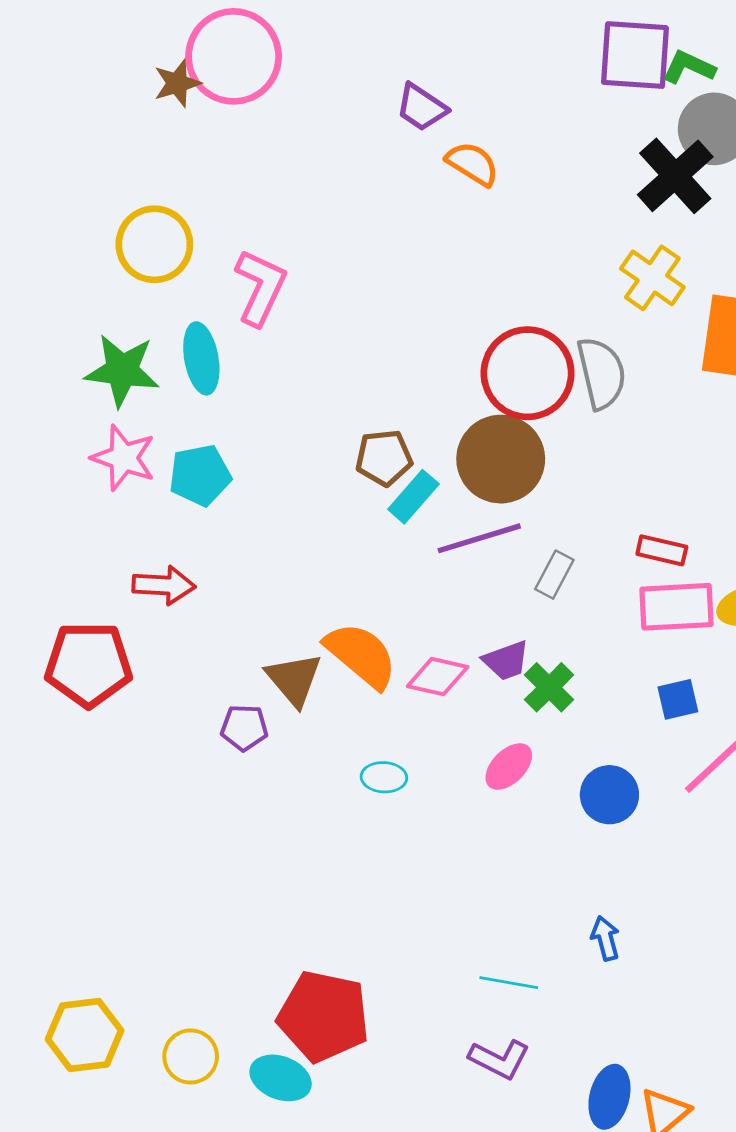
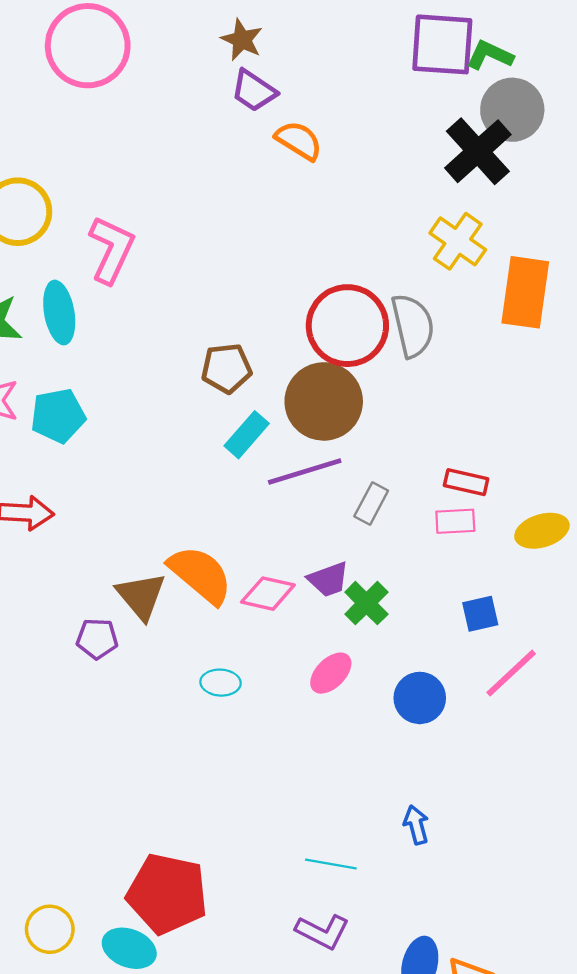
brown star: (177, 83) -> (242, 40), moved, turned -30
brown pentagon: (384, 458) -> (226, 368), moved
pink rectangle: (677, 607) -> (455, 521), moved, size x0.6

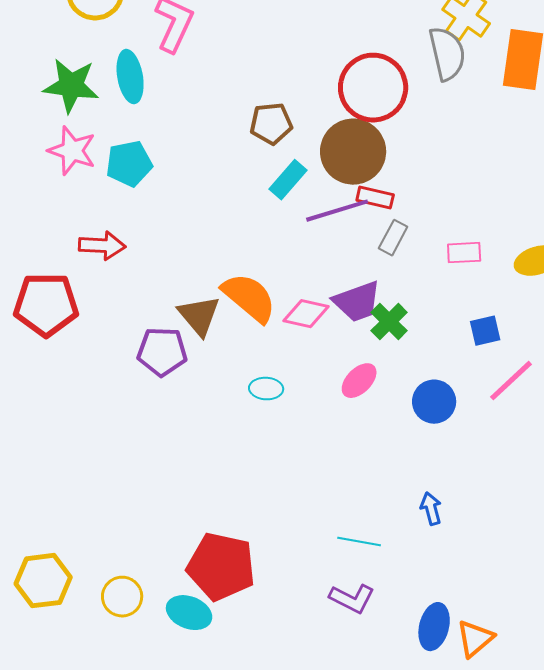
gray semicircle: (413, 326) -> (447, 54), moved
red rectangle: (466, 482) -> (375, 198), moved
purple trapezoid: (328, 579) -> (357, 302), size x1.4
purple pentagon: (97, 639) -> (162, 352), size x1.4

